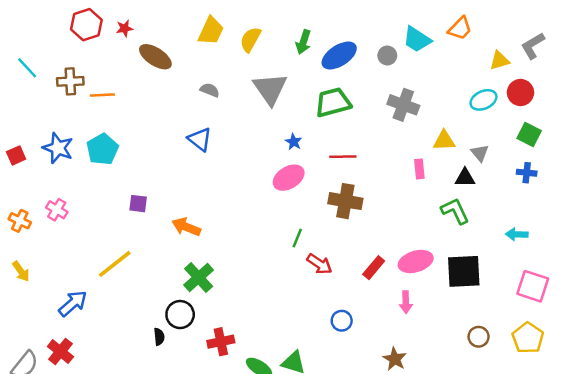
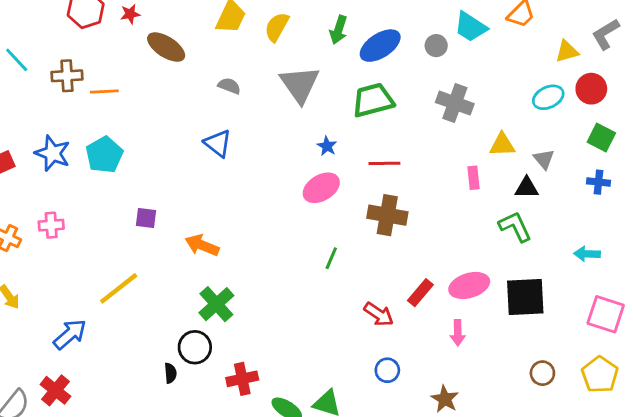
pink cross: (57, 210) -> (51, 225), turned -35
red arrow: (319, 264) -> (379, 314), moved
blue circle: (342, 321) -> (387, 370), moved

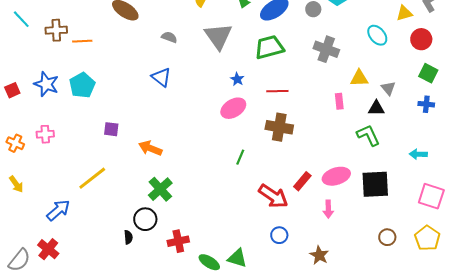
cyan ellipse: (548, 97) -> (377, 35), moved, turned 75
red arrow: (379, 314) -> (273, 196), size x1.4

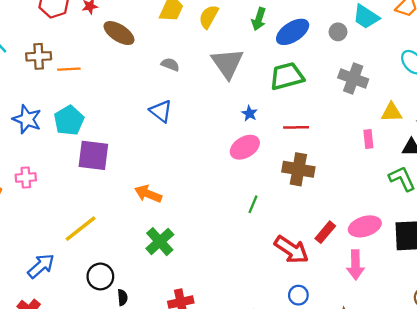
purple square: (111, 129) -> (93, 155), moved, size x1.8
pink arrow: (328, 209) -> (355, 265), size x1.4
black circle: (145, 219) -> (100, 276), moved

